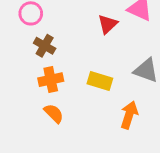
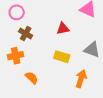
red triangle: (108, 24) -> (63, 28), moved, turned 32
orange cross: (51, 80) -> (16, 56), moved

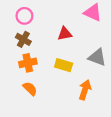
pink circle: (17, 12) -> (24, 16), moved
orange cross: (16, 56) -> (28, 63), moved

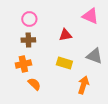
brown cross: (23, 39) -> (28, 40), turned -32
orange cross: (28, 63) -> (23, 64), moved

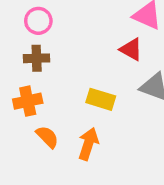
red triangle: (65, 35) -> (131, 49), moved, turned 40
orange arrow: (83, 85) -> (88, 144), moved

